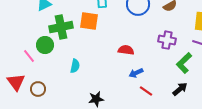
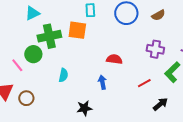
blue arrow: (136, 73) -> (102, 82), moved, turned 104
black arrow: (180, 89) -> (160, 104), moved
red line: (146, 91) -> (144, 83), moved, turned -64

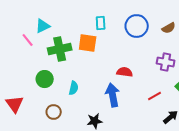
green circle: (33, 54) -> (45, 79), moved
pink line: (17, 65) -> (28, 40), moved
blue arrow: (102, 82) -> (113, 95), size x1.6
brown circle: (26, 98) -> (54, 112), moved

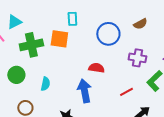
blue circle: (137, 26) -> (108, 34), moved

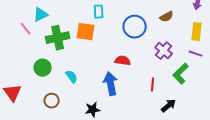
purple cross: (137, 58) -> (164, 51), turned 30
cyan semicircle: (45, 84) -> (72, 77), turned -48
red line: (126, 92) -> (153, 85), turned -56

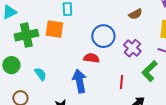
blue circle: (135, 27) -> (103, 36), moved

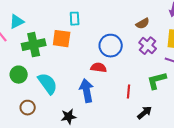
purple cross: (132, 48) -> (148, 46), moved
green L-shape: (149, 71) -> (157, 81), turned 30
cyan semicircle: (40, 74) -> (48, 84), size x1.6

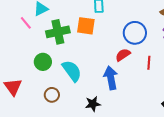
red semicircle: (99, 68) -> (123, 55), turned -42
red line: (129, 92) -> (149, 63), moved

